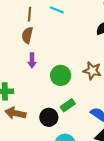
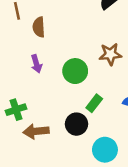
brown semicircle: (27, 35) -> (39, 27), moved

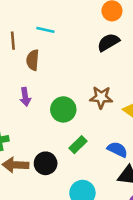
black circle: (77, 124) -> (46, 163), moved

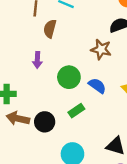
brown star: (101, 97) -> (101, 49), moved
blue semicircle: (117, 149) -> (97, 86), moved

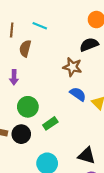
green circle: (69, 77) -> (28, 107), moved
blue semicircle: (97, 86) -> (78, 94), moved

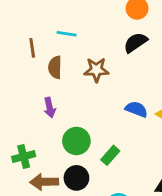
brown star: (72, 67) -> (96, 70), moved

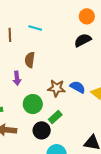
brown semicircle: (55, 67) -> (30, 60), moved
brown star: (96, 70) -> (57, 88), moved
black circle: (76, 178) -> (42, 130), moved

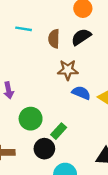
brown semicircle: (30, 60) -> (54, 39), moved
brown star: (57, 88) -> (68, 70), moved

